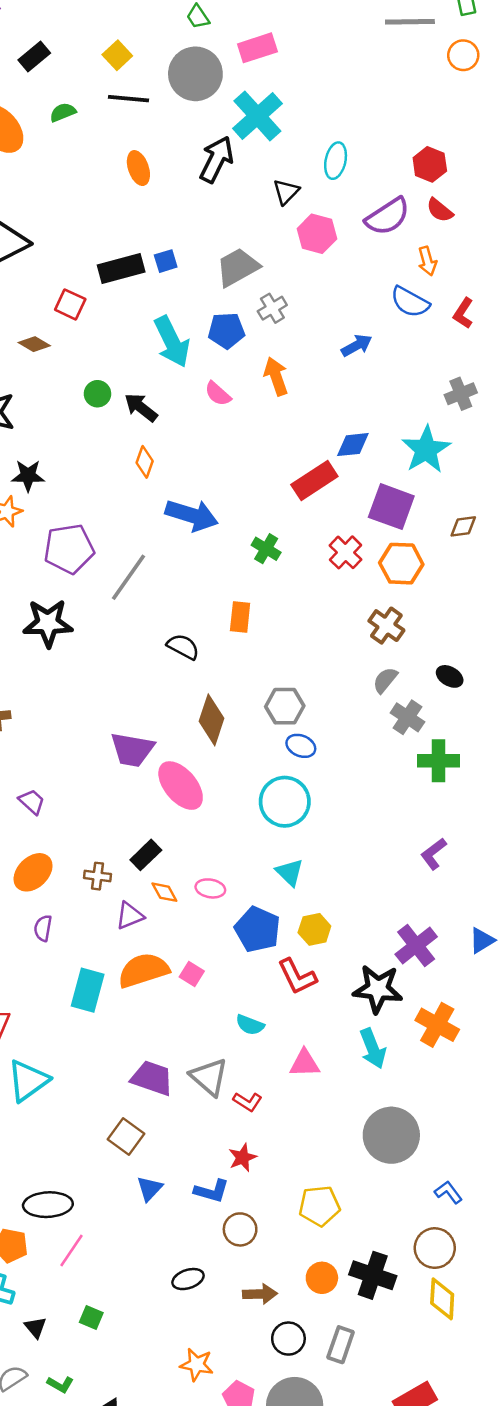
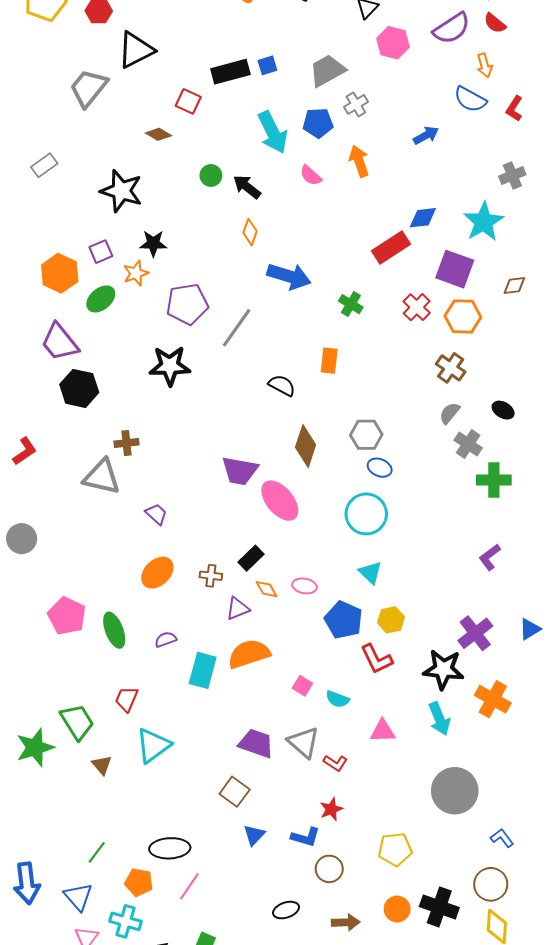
purple semicircle: (43, 928) -> (166, 639), moved, turned 60
pink square: (192, 974) -> (302, 686), moved

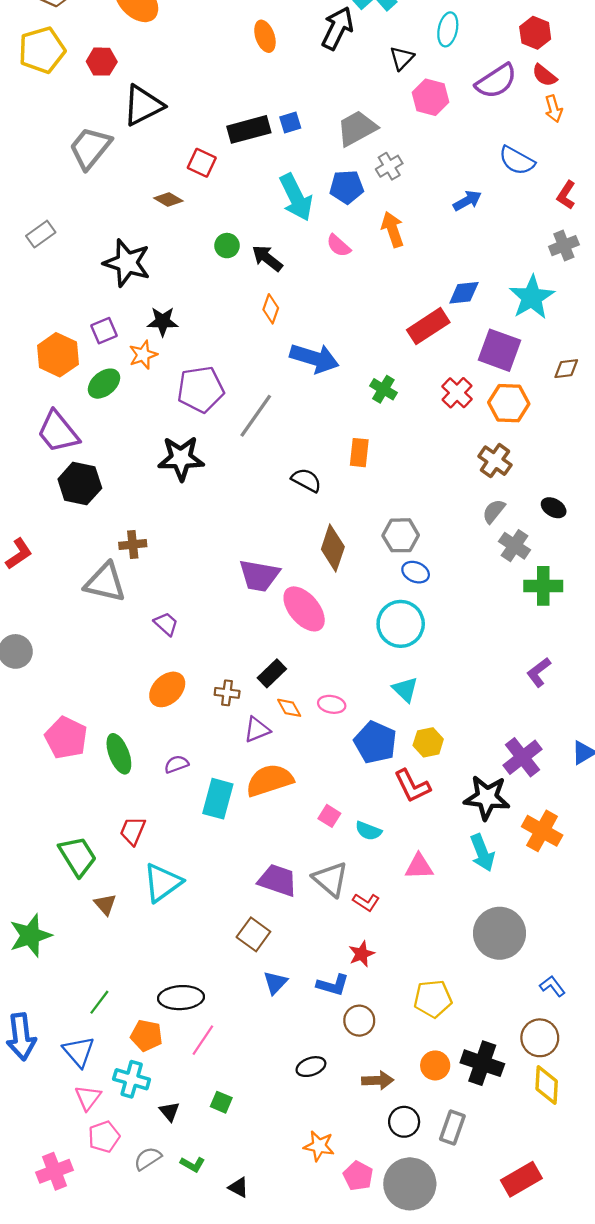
orange arrow: (485, 65) -> (554, 109), moved
red L-shape: (514, 109) -> (566, 195), moved
green star: (35, 747) -> (30, 936), moved

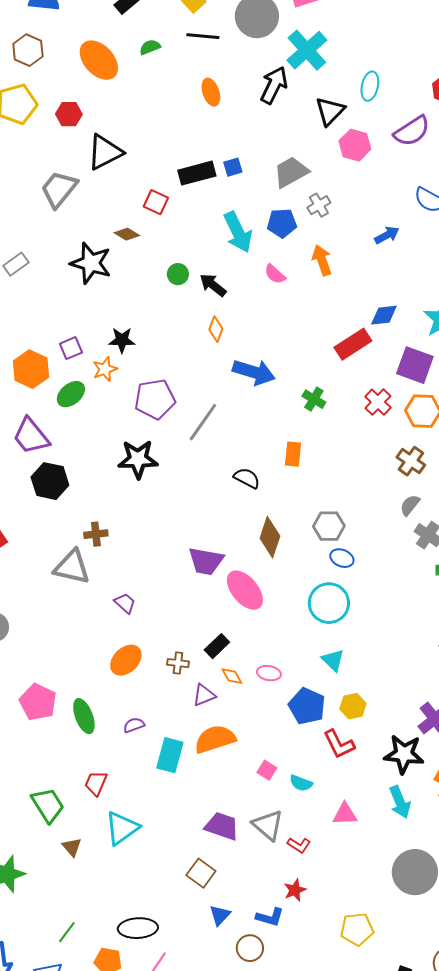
black triangle: (402, 58) -> (330, 111), size x1.4
black star: (127, 263) -> (91, 263), moved
brown circle: (359, 1021) -> (250, 948), moved

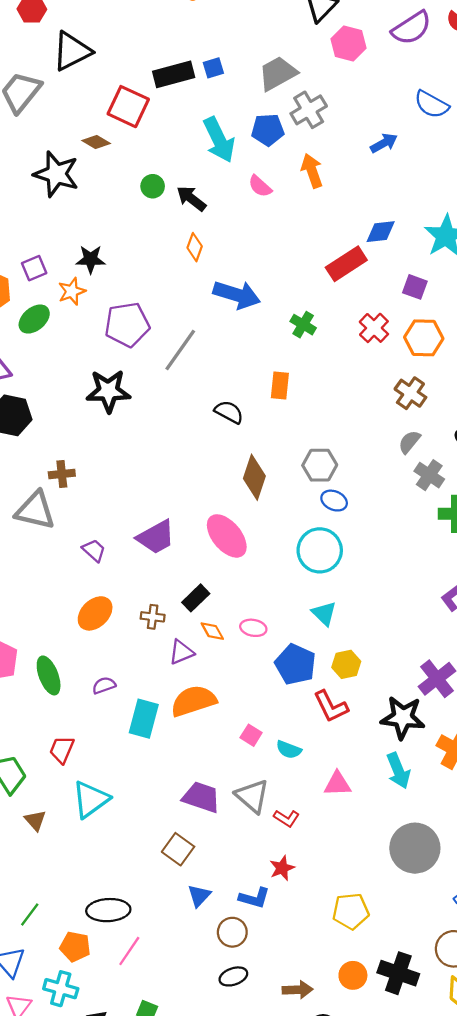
red square: (156, 202) -> (128, 107), size x1.5
gray cross: (319, 205) -> (309, 110), size x1.4
purple square: (415, 365) -> (415, 287), size x0.6
purple trapezoid: (206, 561) -> (156, 537), moved, turned -39

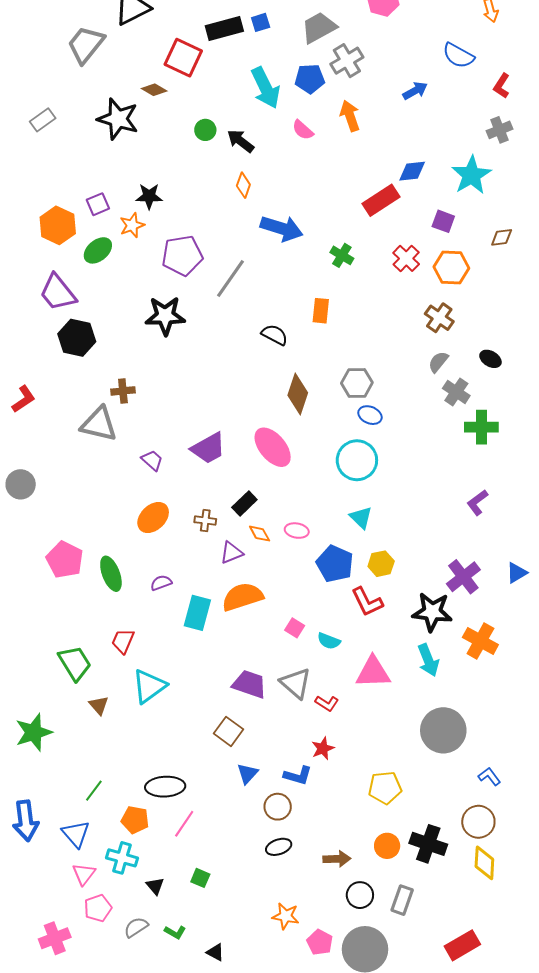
pink triangle: (337, 784) -> (373, 672), size x1.4

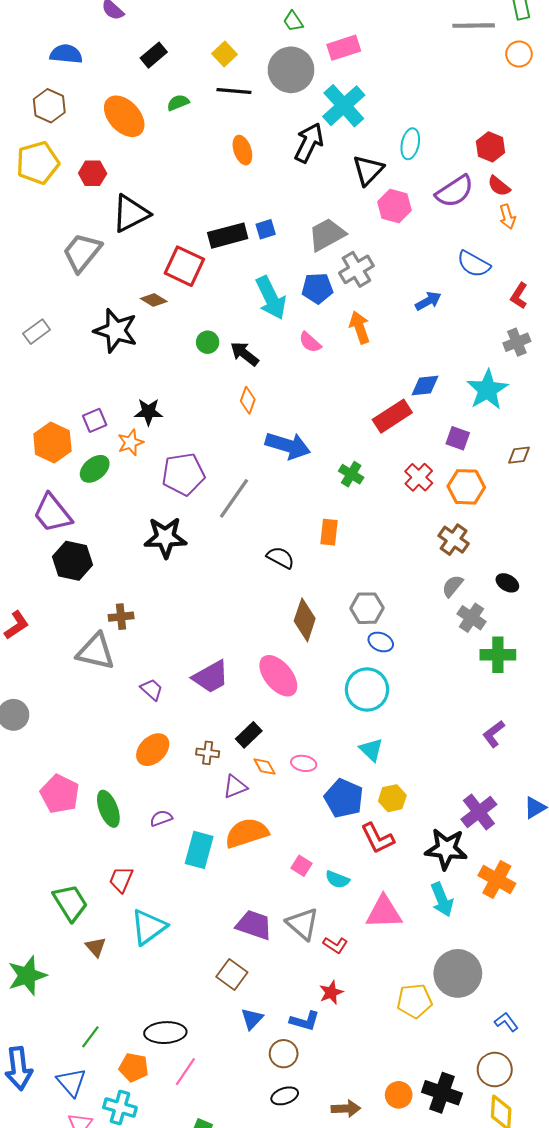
yellow pentagon: (385, 788) -> (414, 1001), moved

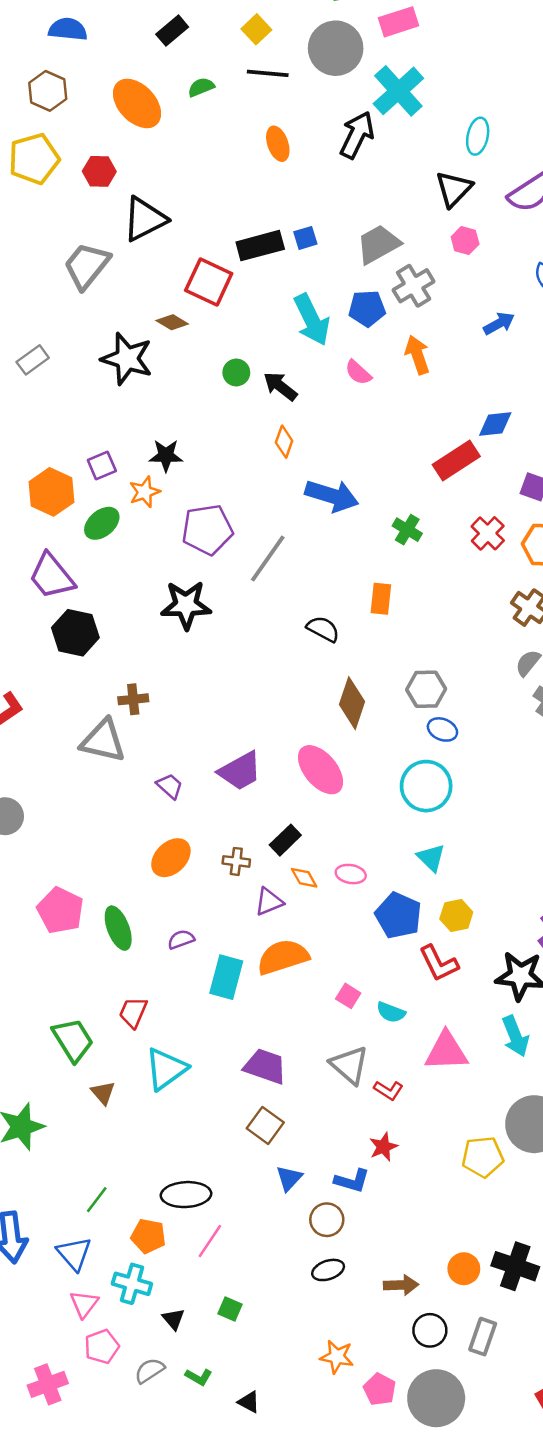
black triangle: (368, 170) -> (454, 189), moved
pink hexagon: (394, 206) -> (465, 241), moved, size x0.7
purple trapezoid: (254, 925) -> (265, 1066), moved

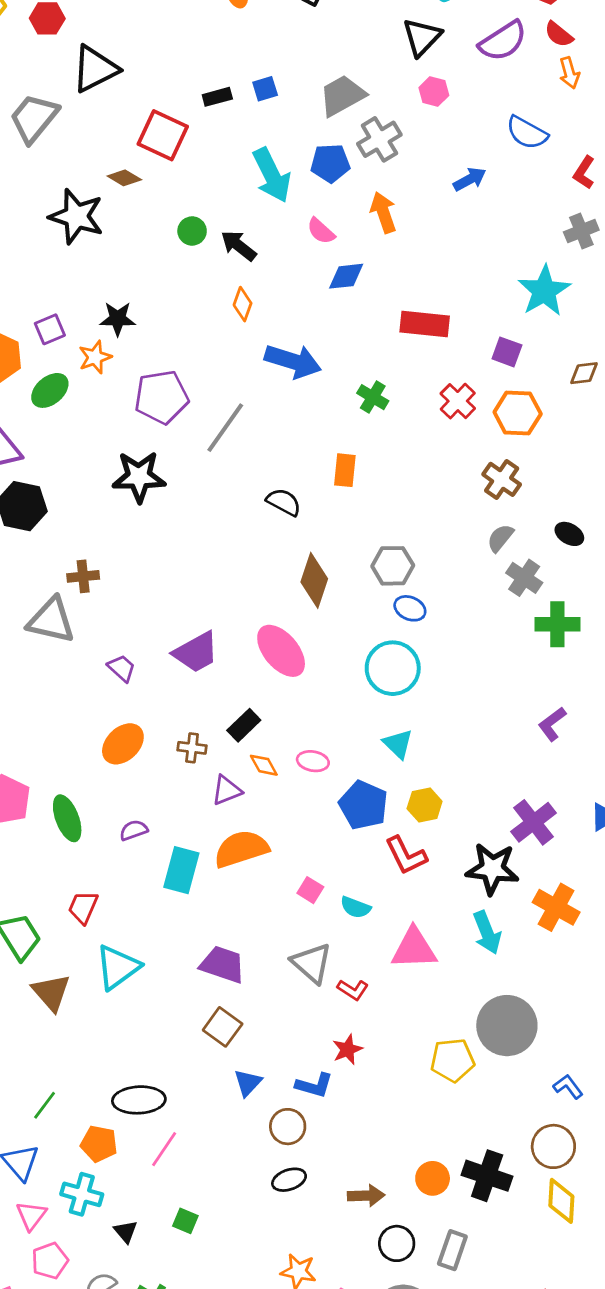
black rectangle: (260, 246) -> (217, 97), size x0.6
blue diamond: (495, 424) -> (346, 276), moved
red rectangle: (456, 460) -> (425, 324), turned 39
brown triangle: (103, 1093) -> (51, 992), size x1.5

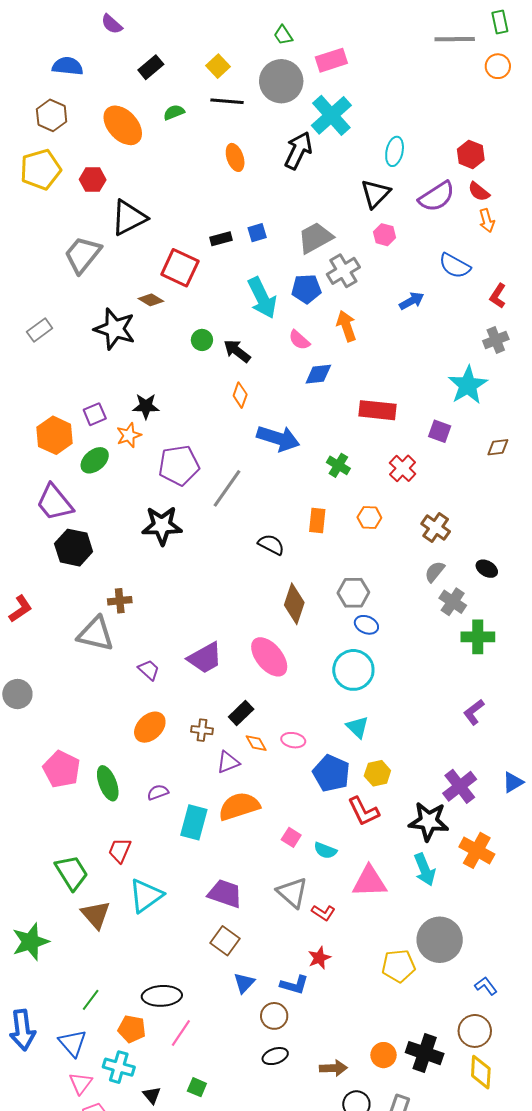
orange hexagon: (518, 413) -> (369, 518), moved, size x0.7

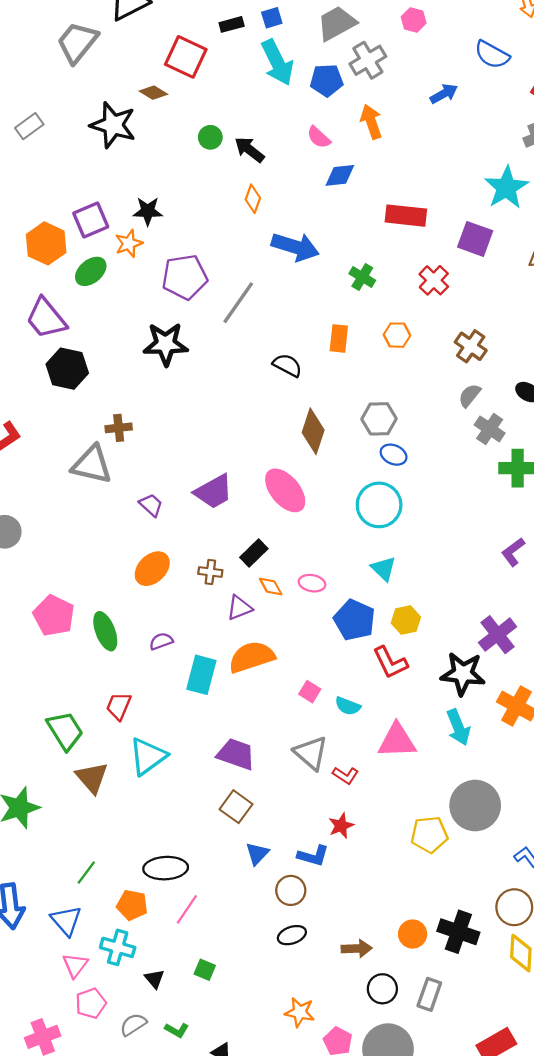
cyan arrow: (262, 298) -> (277, 62), moved
purple square: (95, 414) -> (91, 220), size x1.4
purple square: (440, 431) -> (475, 239), size x1.4

